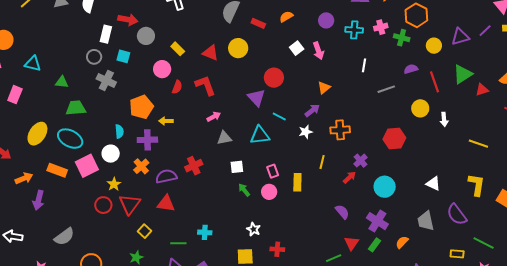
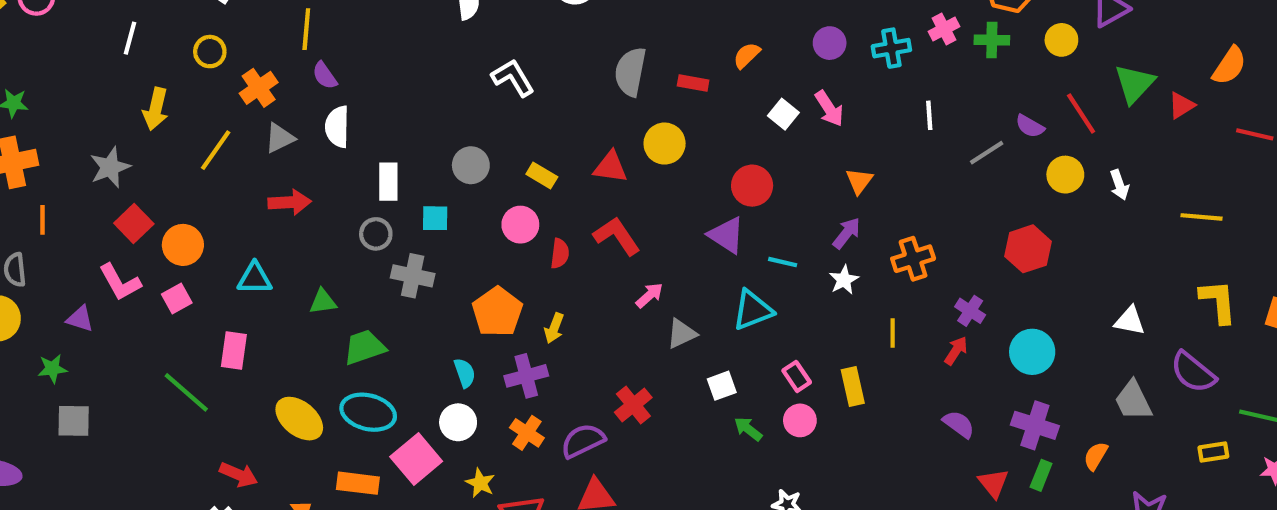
red arrow: (128, 20) -> (290, 202), moved
purple semicircle: (411, 69) -> (1030, 126), moved, turned -120
yellow arrow: (166, 121) -> (554, 328), turned -56
yellow ellipse: (37, 134) -> (299, 419), turned -70

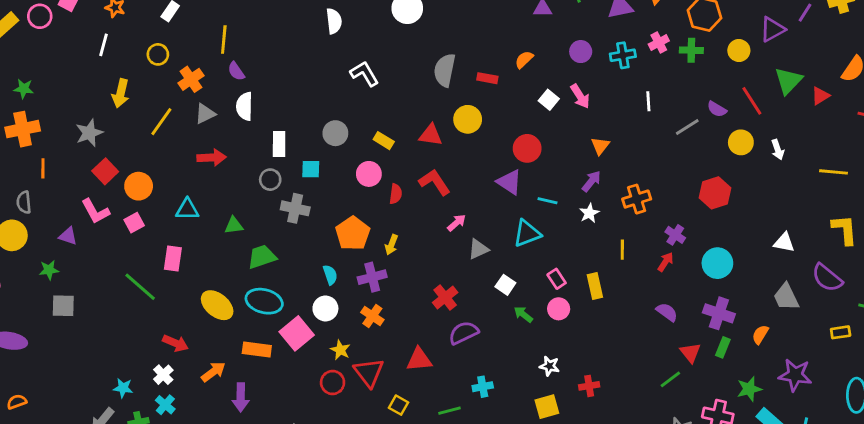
white square: (722, 386) -> (505, 285), turned -36
purple semicircle: (583, 441) -> (464, 333), moved

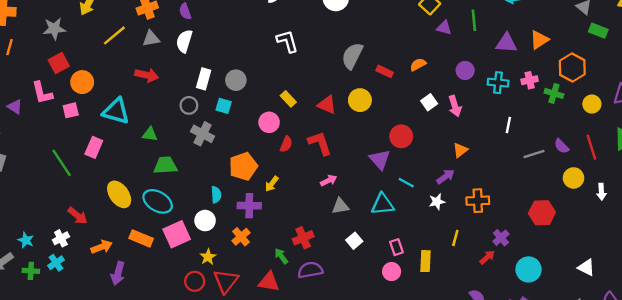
gray circle: (335, 133) -> (236, 80), moved
cyan triangle: (187, 209) -> (116, 111), size x1.4
green arrow: (523, 314) -> (281, 256), moved

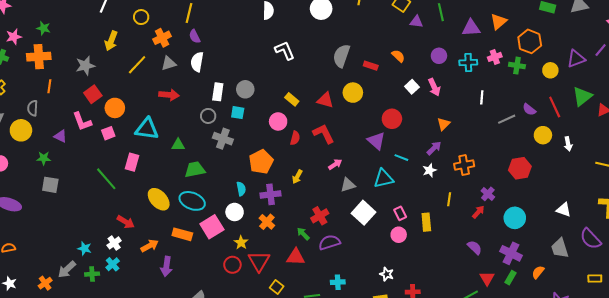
orange semicircle: (418, 65) -> (398, 56), turned 80
yellow arrow: (272, 184) -> (297, 177), moved
white square: (354, 241) -> (364, 213), size x1.6

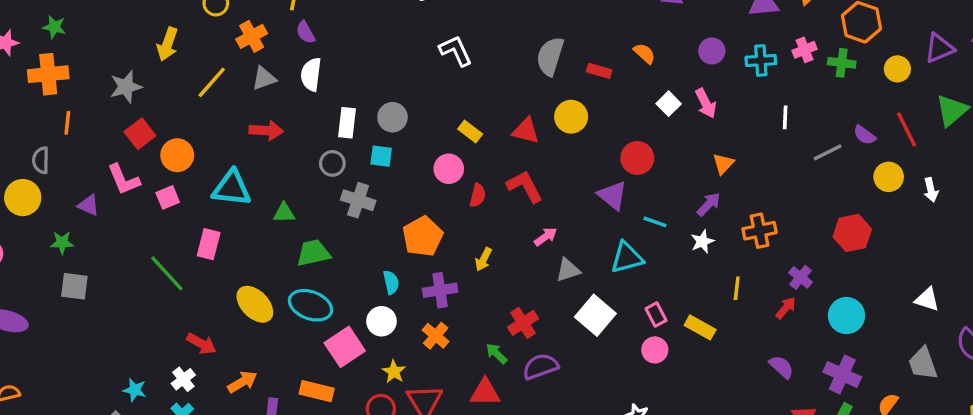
yellow rectangle: (426, 222) -> (700, 327), turned -54
orange rectangle: (182, 234) -> (317, 391), moved

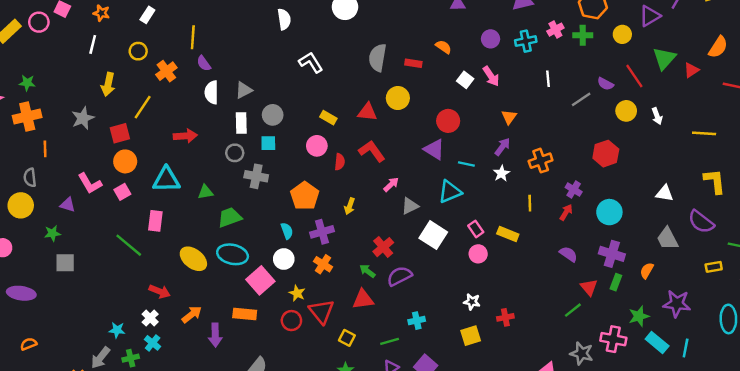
gray triangle: (264, 78) -> (244, 90), moved
red square: (140, 134) -> (120, 133), moved, turned 30

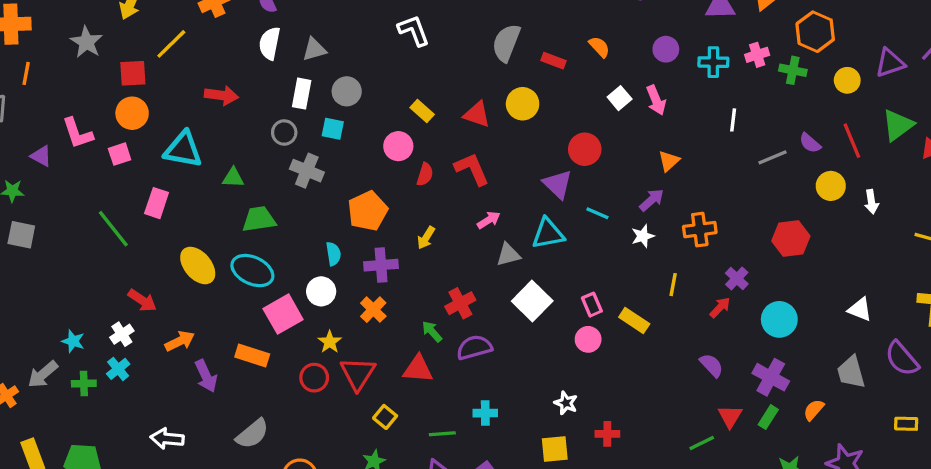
gray star: (83, 118) -> (86, 42), turned -30
cyan triangle: (450, 192) -> (548, 234), moved
purple arrow: (215, 335) -> (206, 376), turned -35

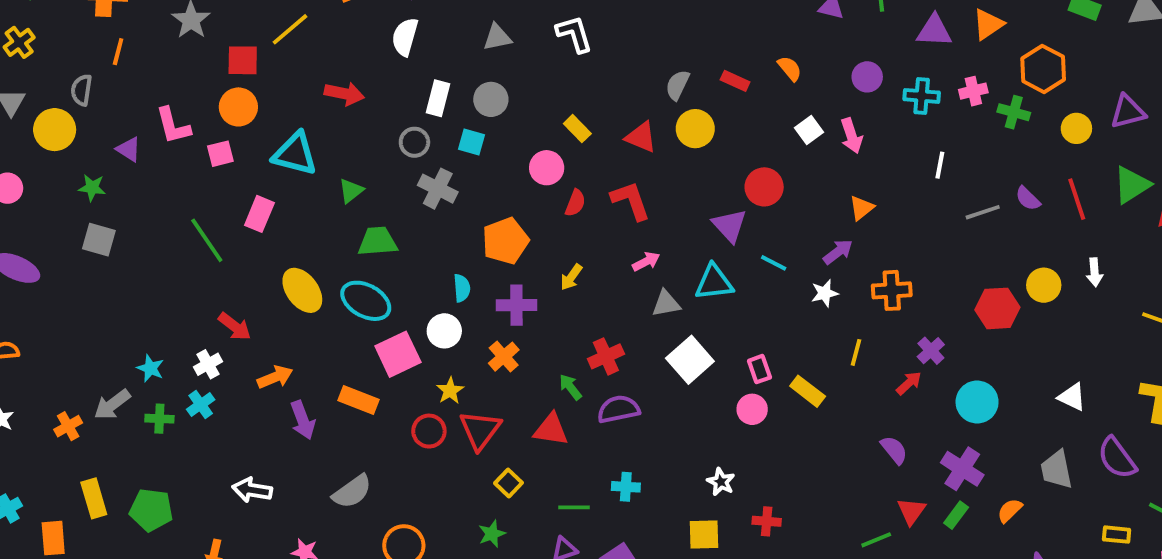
gray semicircle: (506, 43) -> (677, 85), moved, size x0.7
gray triangle: (314, 49) -> (497, 37), moved
green triangle: (233, 178) -> (351, 191), turned -45
yellow circle: (831, 186) -> (1044, 285), moved

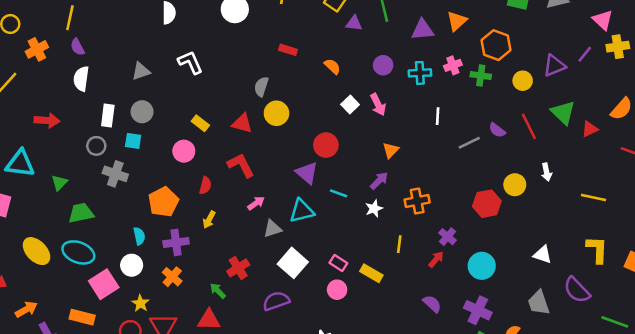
red rectangle: (735, 81) -> (288, 50), moved
green triangle: (1132, 185) -> (563, 112), turned -36
red semicircle: (575, 203) -> (205, 185), moved
pink rectangle: (759, 369) -> (338, 263), turned -30
purple semicircle: (619, 409) -> (276, 301), moved

